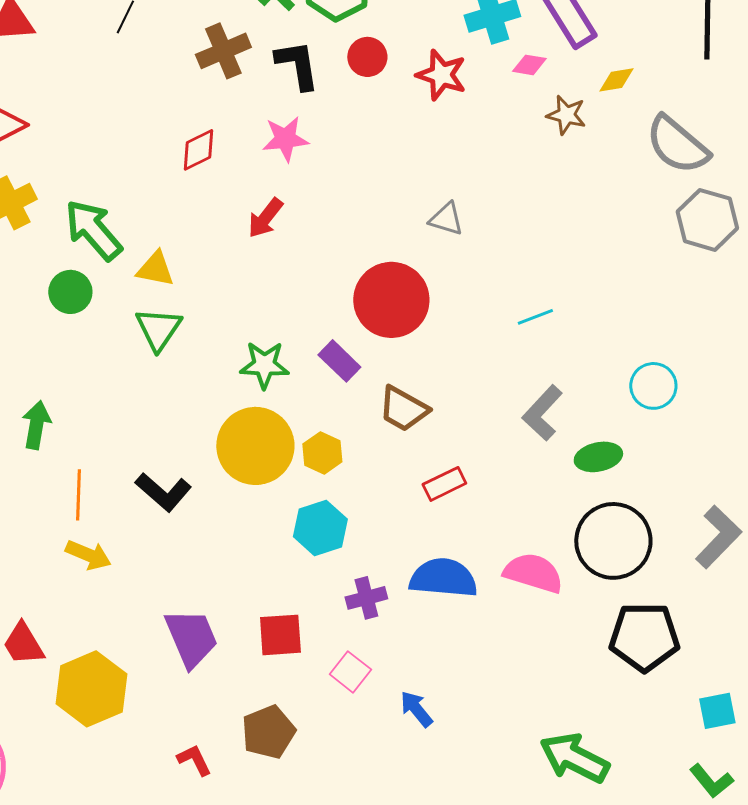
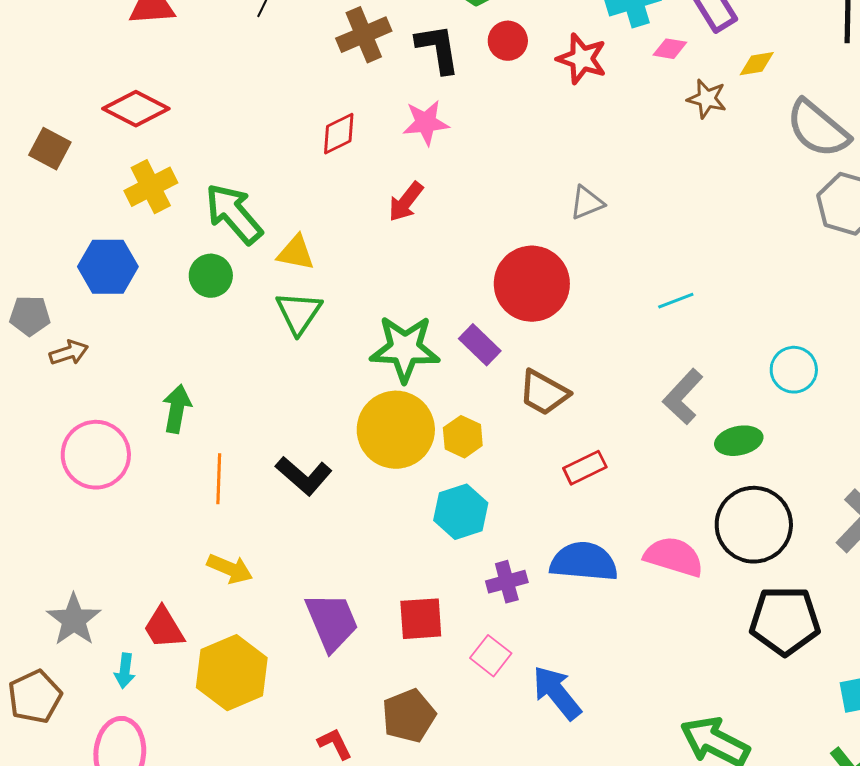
gray triangle: (446, 219) -> (587, 203), turned -39
green star: (264, 365) -> (405, 349), size x1.4
yellow arrow: (88, 555) -> (230, 569), moved
blue arrow: (416, 709) -> (557, 693), size x1.5

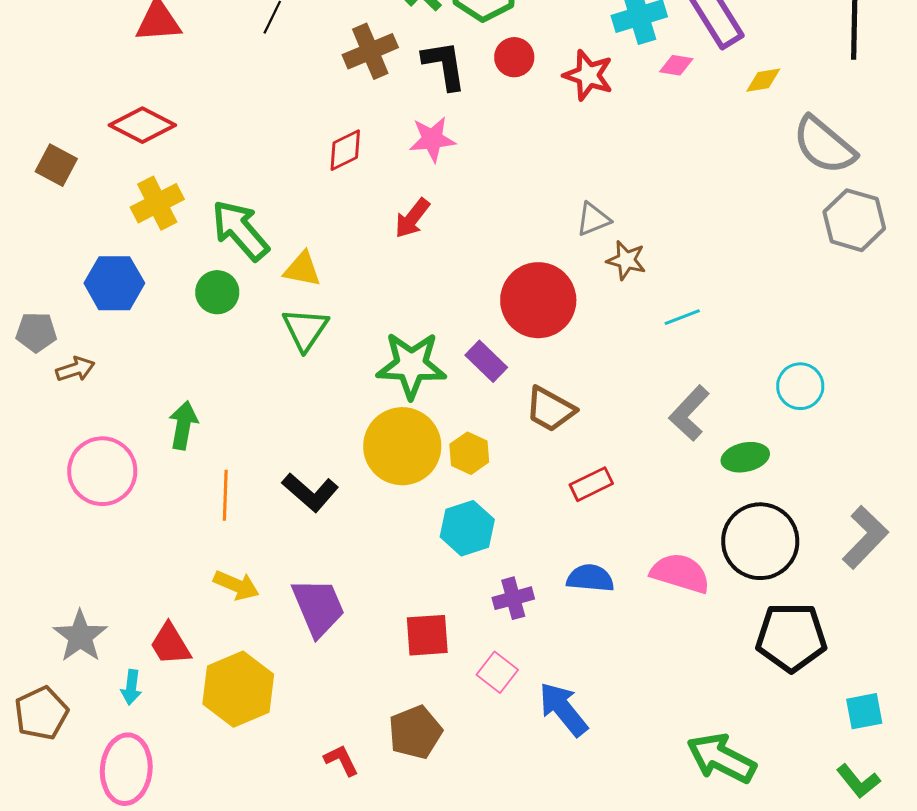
brown star: (707, 99) -> (626, 260), moved
blue semicircle: (584, 562) -> (590, 578), size x0.7
purple trapezoid: (332, 622) -> (318, 607), moved

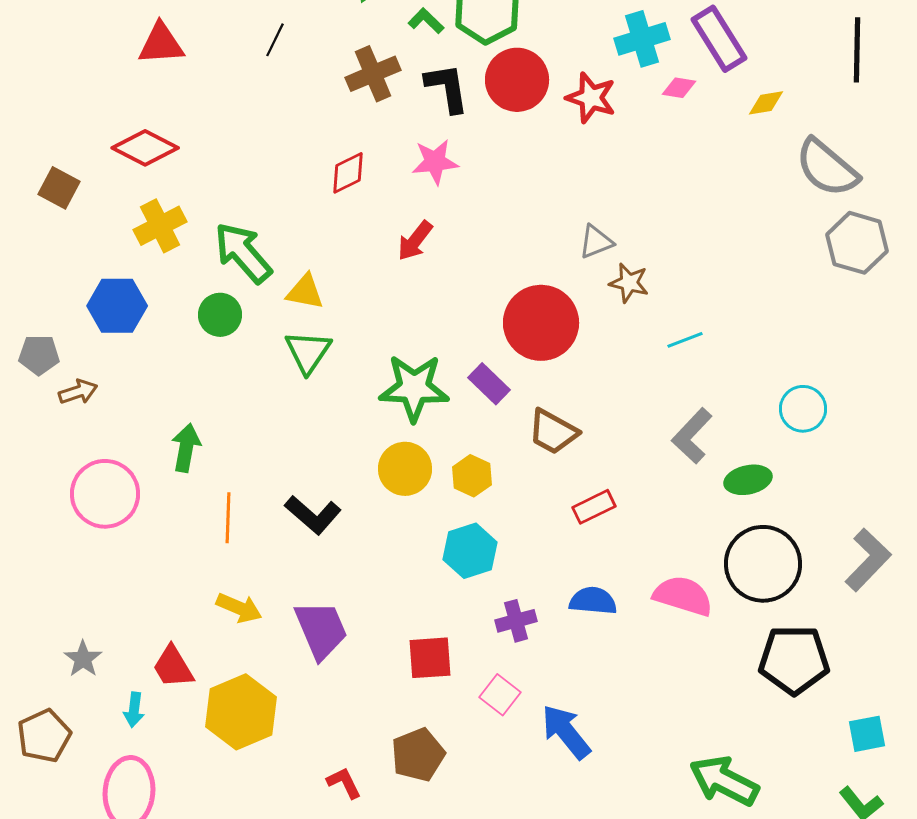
red circle: (514, 57) -> (517, 80), size x1.6
yellow circle: (402, 446) -> (405, 469), size x0.7
gray star: (80, 636) -> (83, 659), size x0.7

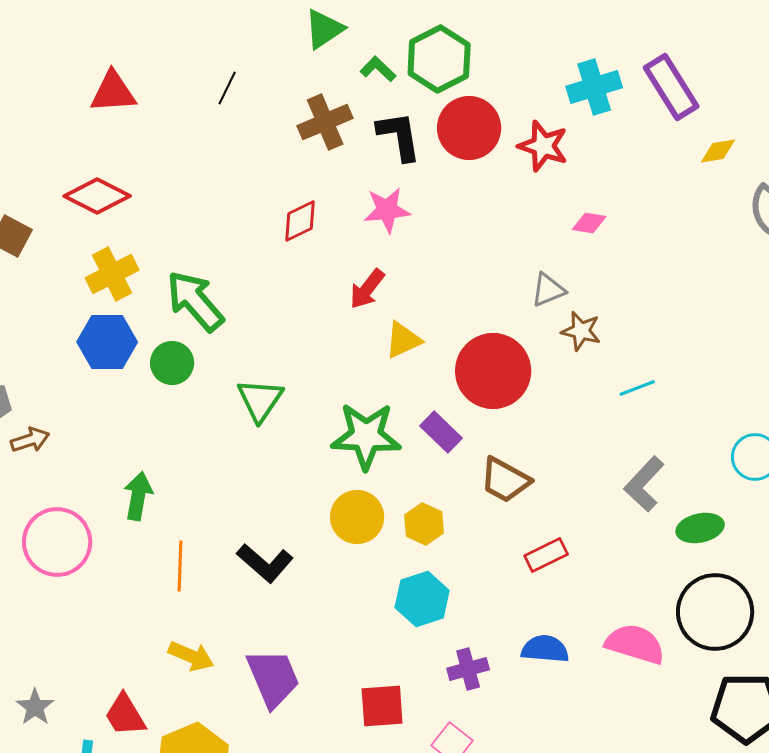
pink diamond: (679, 88) -> (589, 223), moved
yellow triangle: (305, 292) -> (403, 340), moved, turned -36
blue hexagon: (117, 306) -> (107, 342), moved

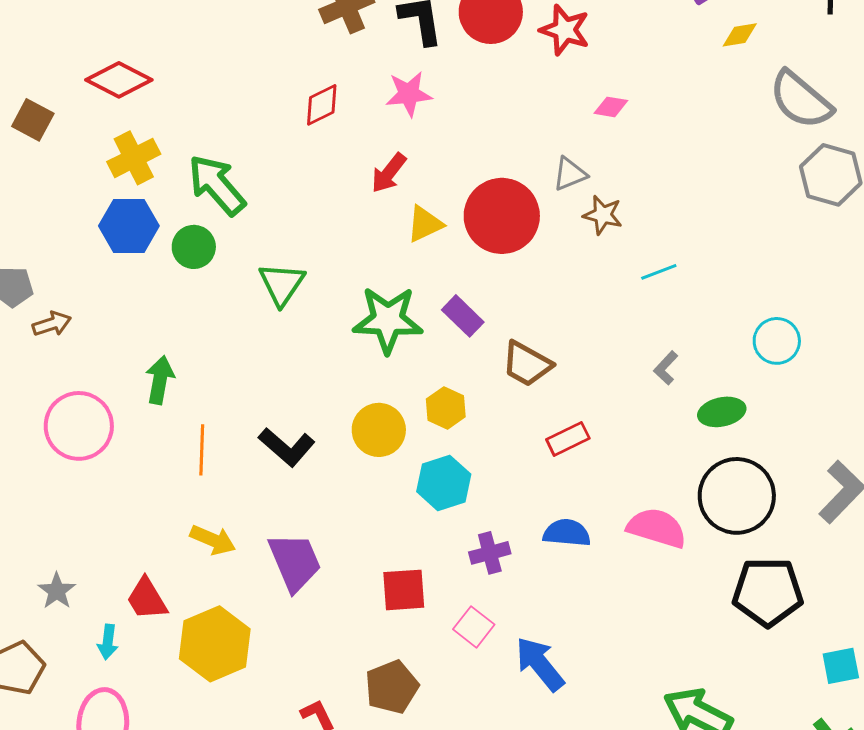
red circle: (493, 371) -> (502, 216), moved
gray L-shape: (644, 484) -> (666, 368), size x0.6
yellow circle: (357, 517) -> (379, 430), moved

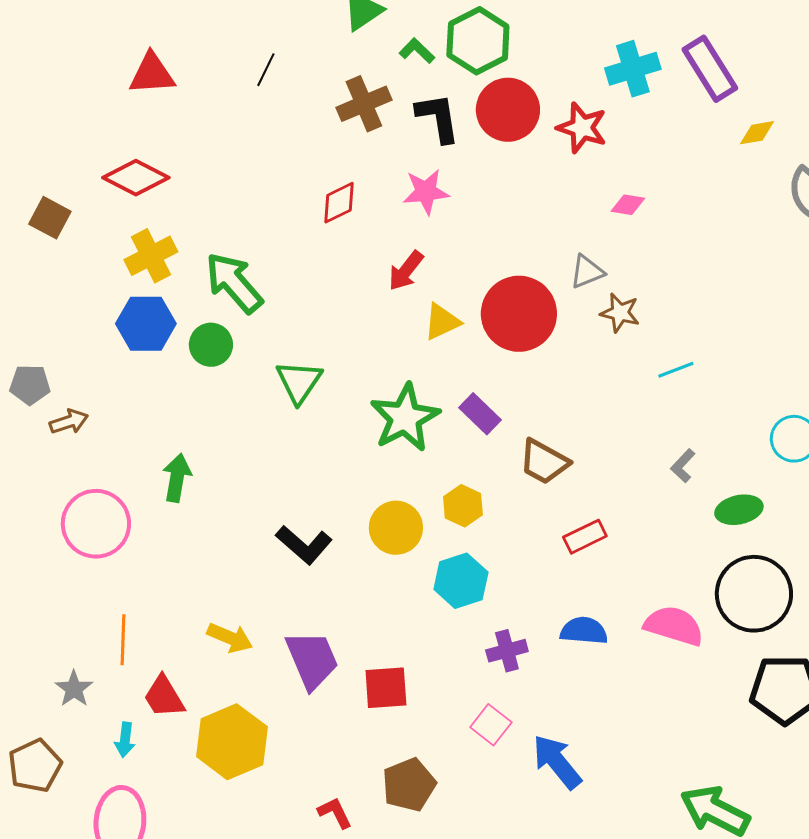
green star: (388, 320) -> (405, 418), turned -30
orange line: (202, 450) -> (123, 640), moved
red square: (404, 590) -> (386, 688), moved

